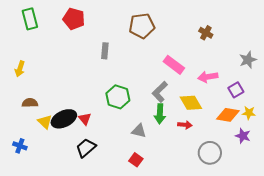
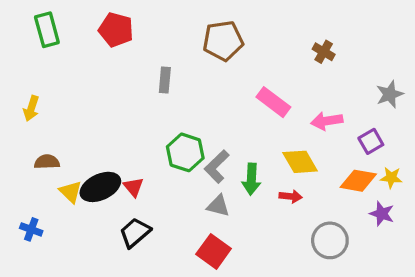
gray L-shape: (160, 92) -> (217, 167), moved
red square: (136, 160) -> (214, 251), size x1.5

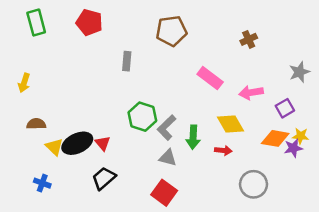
brown cross: (324, 52) -> (249, 39), turned 35
purple star: (382, 214) -> (293, 148), moved, turned -30
blue cross: (31, 229) -> (42, 183), moved

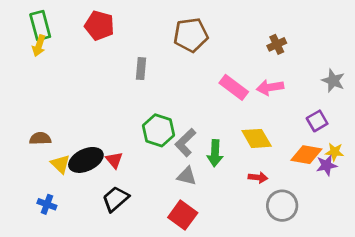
gray star: (299, 72) -> (333, 81), turned -30
yellow arrow: (24, 83) -> (39, 46), moved
pink arrow: (251, 93) -> (270, 87), moved
red arrow: (223, 150) -> (258, 177), moved

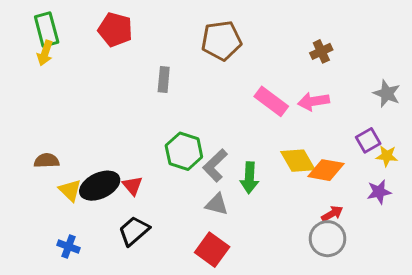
yellow star: (335, 152) -> (387, 156), moved
orange diamond: (306, 155) -> (326, 170), moved
red arrow: (258, 177) -> (332, 214), moved, turned -36
blue cross: (47, 204) -> (68, 246), moved

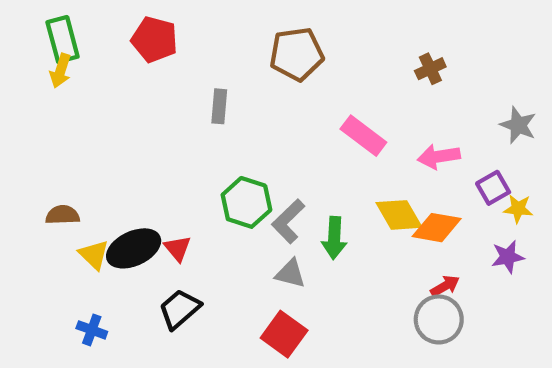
pink arrow: (313, 101) -> (439, 156), moved

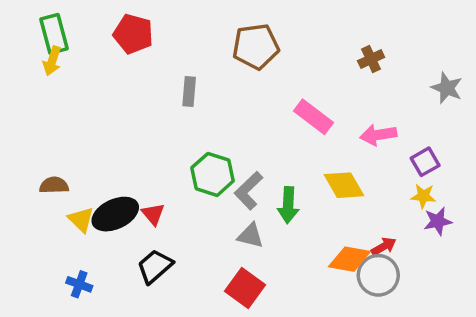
gray star: (518, 125) -> (447, 88), moved
yellow star: (518, 209) -> (423, 196), moved
orange diamond: (437, 228) -> (349, 259), moved

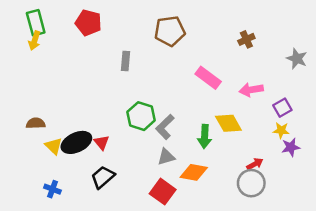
green arrow: (288, 205) -> (205, 136), moved
gray triangle: (250, 236) -> (166, 157), turned -30
orange diamond: (349, 259) -> (194, 172), moved

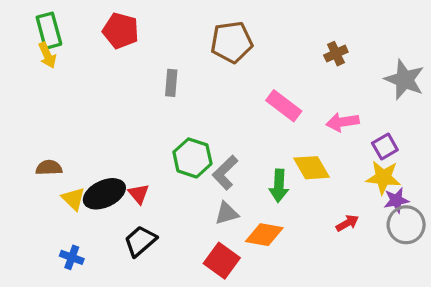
yellow arrow: (34, 41) -> (47, 55), turned -42
gray star: (297, 59) -> (404, 80), size x1.4
yellow star: (281, 130) -> (383, 177), size x1.5
gray circle: (251, 183) -> (406, 225), moved

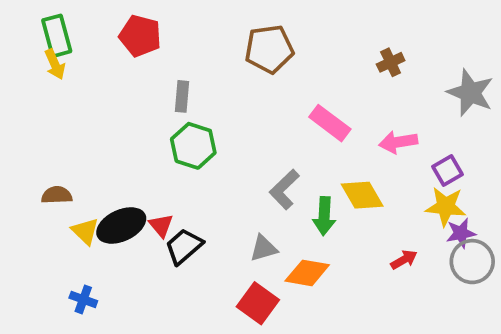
gray rectangle: (171, 83) -> (182, 96), moved
green hexagon: (192, 158) -> (193, 146), moved
gray L-shape: (225, 173) -> (284, 189), moved
black trapezoid: (140, 241) -> (184, 246), moved

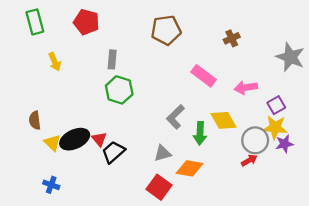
brown cross: (391, 62) -> (232, 38), moved
yellow arrow: (55, 64) -> (55, 62), moved
brown semicircle: (57, 195) -> (35, 120), turned -96
gray circle: (472, 262) -> (255, 140), moved

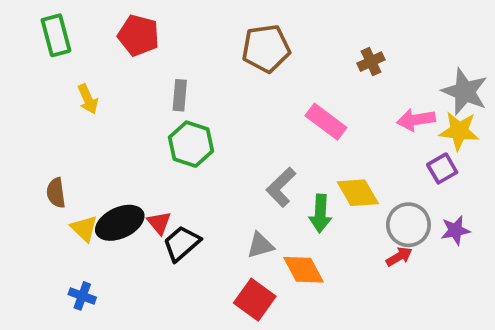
pink arrow: (246, 88) -> (416, 120), moved
yellow star: (275, 127) -> (459, 131), moved
orange diamond: (189, 168) -> (303, 270), turned 52

